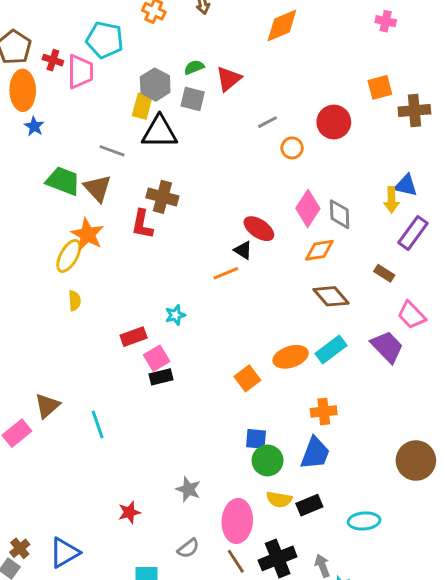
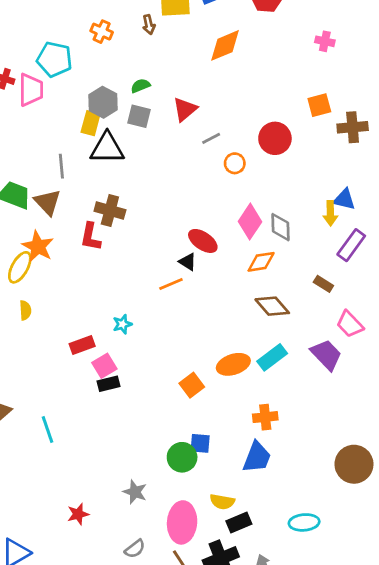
red triangle: (229, 79) -> (185, 109), moved
gray line: (112, 151) -> (61, 166), turned 65
green circle: (268, 460) -> (182, 457), moved
black rectangle: (309, 505) -> (239, 522), moved

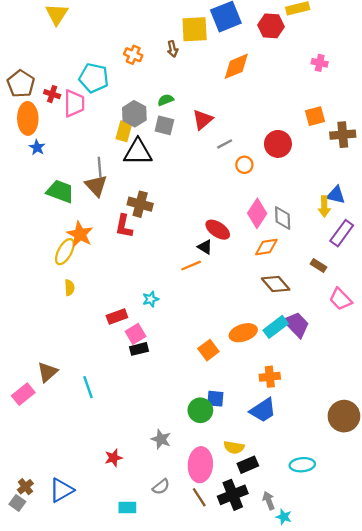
brown triangle: (48, 202) -> (96, 186), moved
purple trapezoid: (326, 355) -> (296, 325), moved
blue trapezoid: (257, 457) -> (263, 410), turned 36

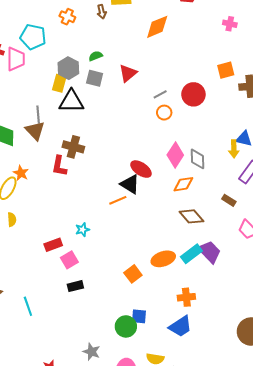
gray line: (225, 144) -> (160, 94), moved
orange star: (80, 234) -> (21, 173), size x0.7
black triangle: (205, 247) -> (130, 184), size x1.5
black rectangle: (139, 349) -> (75, 286), moved

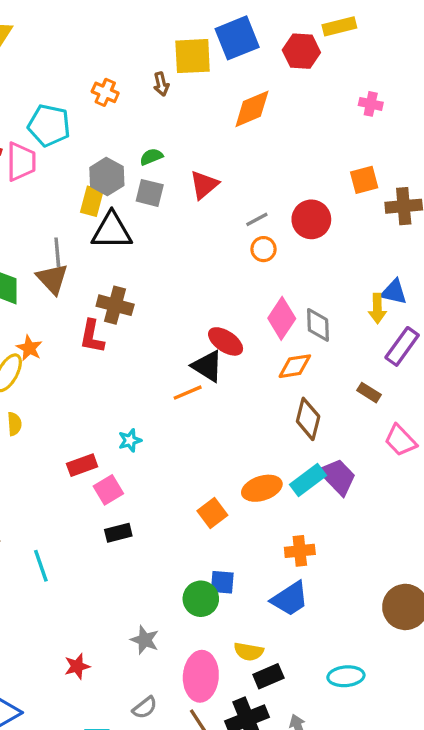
brown diamond: (191, 216) -> (308, 419), turned 55

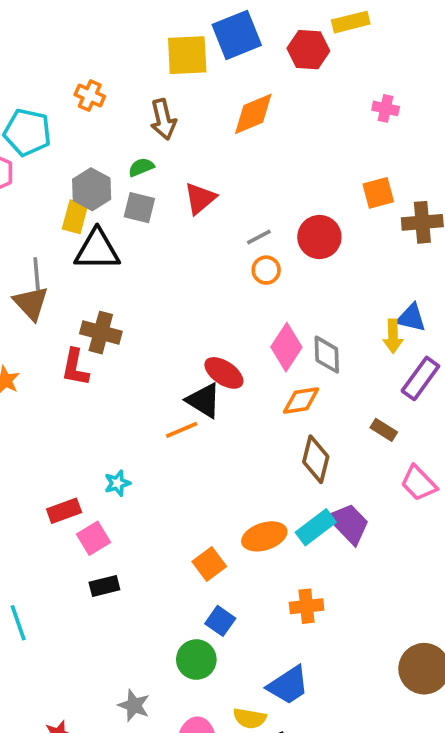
brown arrow: (161, 84) -> (163, 119), moved, size x1.5
blue square: (222, 582) -> (220, 621), moved, turned 30
blue trapezoid: (290, 599) -> (288, 685), moved

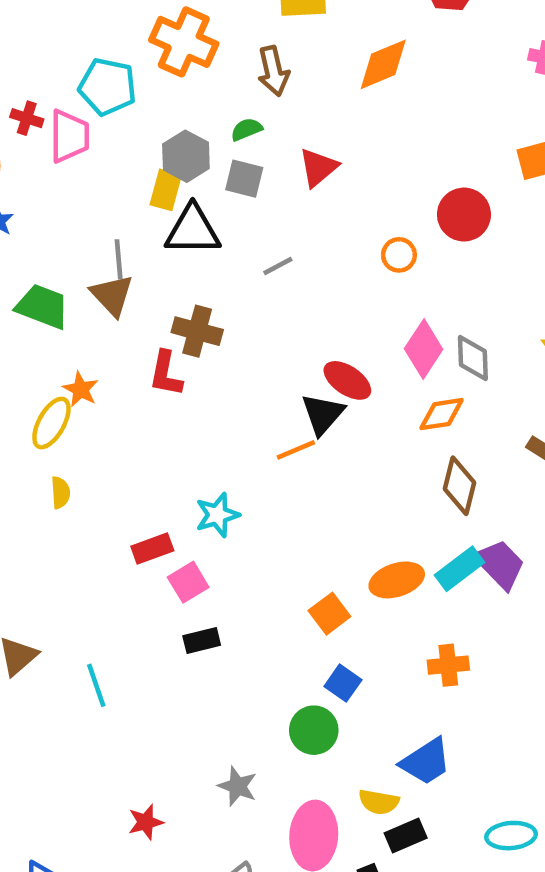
orange cross: (90, 96) -> (184, 42), size x1.8
gray line: (259, 237) -> (278, 266), moved
black triangle: (204, 400) -> (323, 414), turned 39
cyan star: (117, 483) -> (217, 515), size x1.4

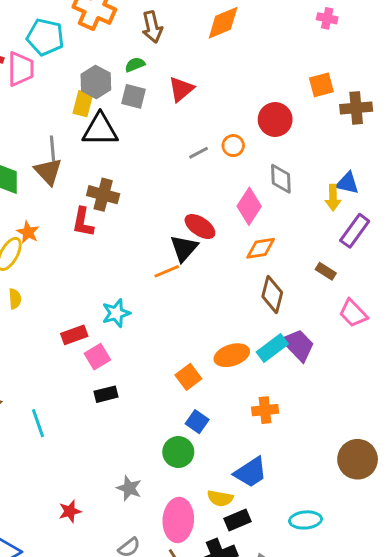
gray line: (278, 266) -> (199, 153), moved
gray diamond: (473, 358) -> (281, 179), moved

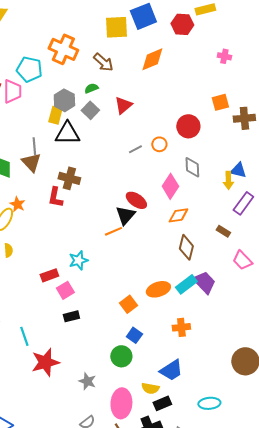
brown arrow: (152, 27) -> (103, 62), turned -35
gray square: (133, 96) -> (90, 110), turned 30
red star: (70, 511) -> (45, 362), moved, size x1.8

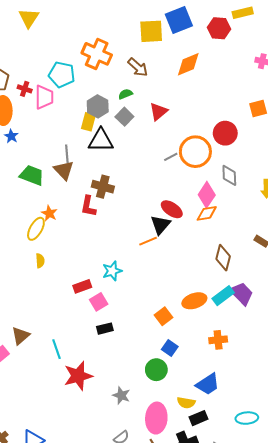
orange circle: (159, 144) -> (195, 152), size x2.0
orange diamond: (178, 215) -> (207, 213), moved

